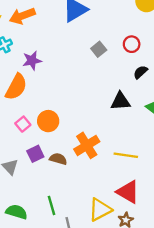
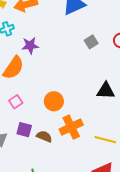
orange circle: (48, 121) -> (54, 101), moved
purple square: (35, 154) -> (24, 130), turned 35

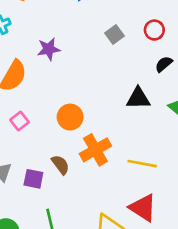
purple star: (30, 46) -> (49, 49), moved
purple square: (24, 130) -> (33, 179), moved
brown semicircle: (44, 136) -> (60, 165), turned 35

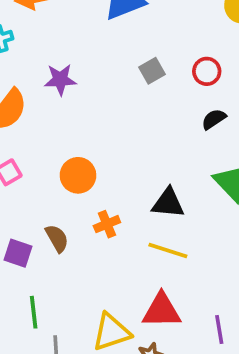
black triangle: (138, 98) -> (168, 203), moved
orange cross: (95, 150) -> (107, 224), size x0.6
red triangle: (143, 208) -> (162, 310), turned -40

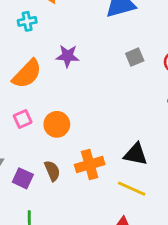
orange circle: (78, 175) -> (57, 124), moved
orange cross: (107, 224) -> (90, 165), size x1.5

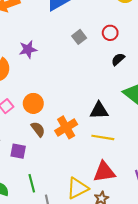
brown semicircle: (52, 171) -> (38, 129), moved

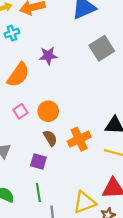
gray square: (79, 37) -> (102, 48), size x1.6
purple square: (18, 151) -> (38, 162), moved

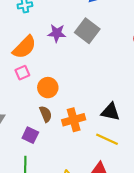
gray square: (102, 48) -> (87, 31), moved, turned -30
pink square: (20, 111) -> (22, 73), moved

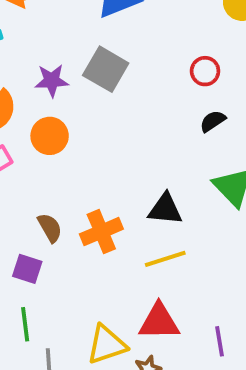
orange circle: (48, 88) -> (50, 136), moved
yellow line: (107, 139) -> (165, 259), turned -35

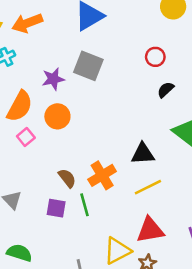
green line: (25, 324) -> (85, 205), moved

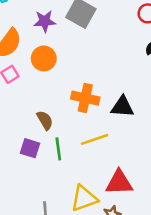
orange cross: (102, 175) -> (85, 98), moved, turned 36
yellow line: (148, 187) -> (95, 139), moved

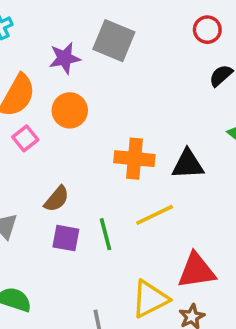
brown semicircle: (45, 120) -> (57, 199), moved, turned 78

